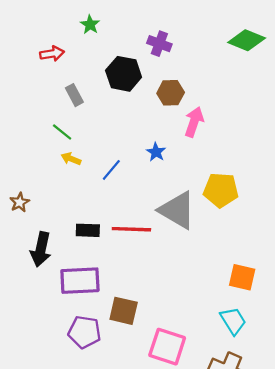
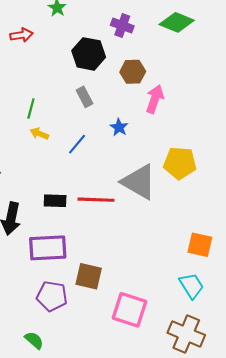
green diamond: (247, 40) -> (177, 22), moved
gray rectangle: (74, 95) -> (84, 97), moved
green line: (62, 132) -> (31, 108), turned 66

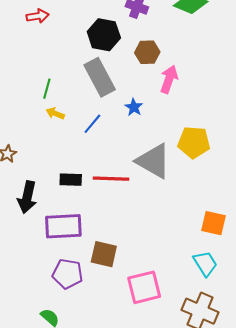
gray rectangle: (84, 97) -> (100, 77), size x1.8
pink square: (130, 310) -> (144, 287), turned -32

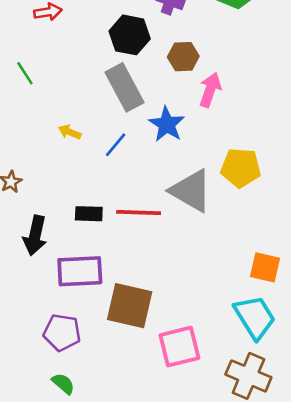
green line: (47, 89) -> (25, 73), moved, turned -48
blue star: (134, 107) -> (167, 124), size x1.6
brown square: (104, 254) -> (130, 306), size x1.4
cyan trapezoid: (205, 263) -> (255, 317), size x1.4
purple pentagon: (68, 274) -> (62, 333), moved

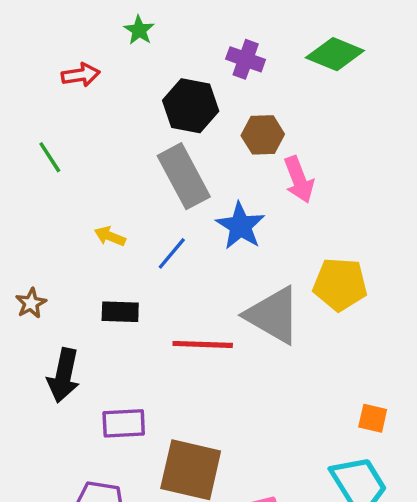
pink arrow: (210, 90) -> (299, 180), turned 140
black rectangle: (89, 214) -> (120, 312), moved
orange square: (265, 267) -> (373, 418), size x0.7
purple rectangle: (80, 271) -> (124, 423), size x0.7

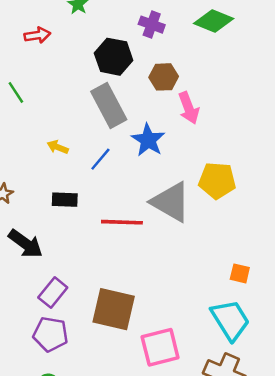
black arrow: (64, 375) -> (25, 244), turned -66
purple rectangle: (124, 423) -> (53, 292), moved, turned -48

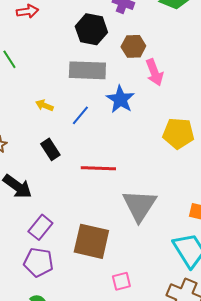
gray rectangle: (109, 105) -> (87, 70), turned -60
black rectangle: (65, 200) -> (50, 149), turned 55
gray triangle: (171, 202) -> (139, 205), moved, turned 33
pink square: (160, 347) -> (121, 281), moved, size x0.6

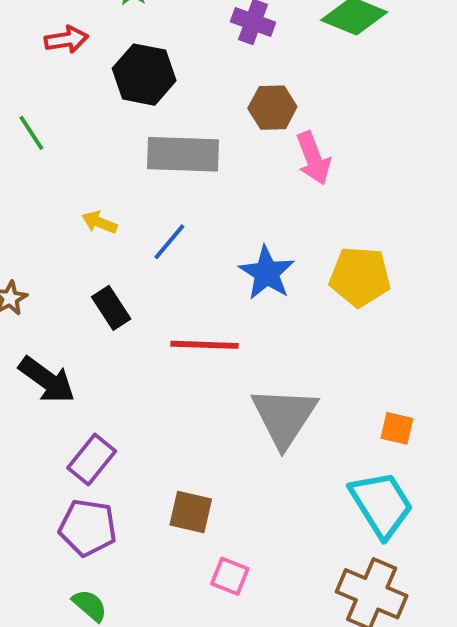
black hexagon: (91, 29) -> (144, 75), moved
blue star: (120, 99) -> (267, 273), moved
brown square: (91, 241) -> (191, 512), moved, size x0.6
pink square: (121, 281) -> (230, 576), moved, turned 36

